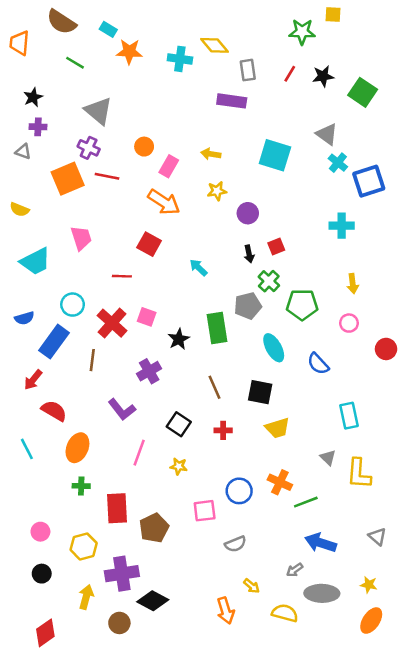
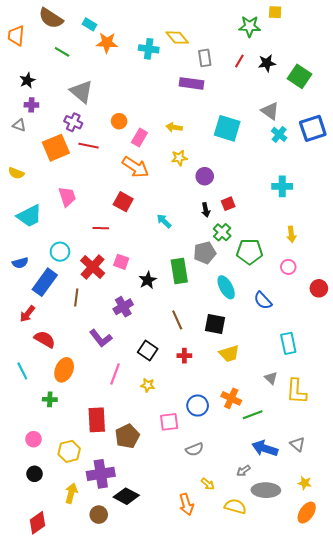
blue square: (369, 181) -> (313, 128), moved
green cross: (81, 486) -> (50, 399), moved
gray triangle: (377, 537) -> (297, 444), moved

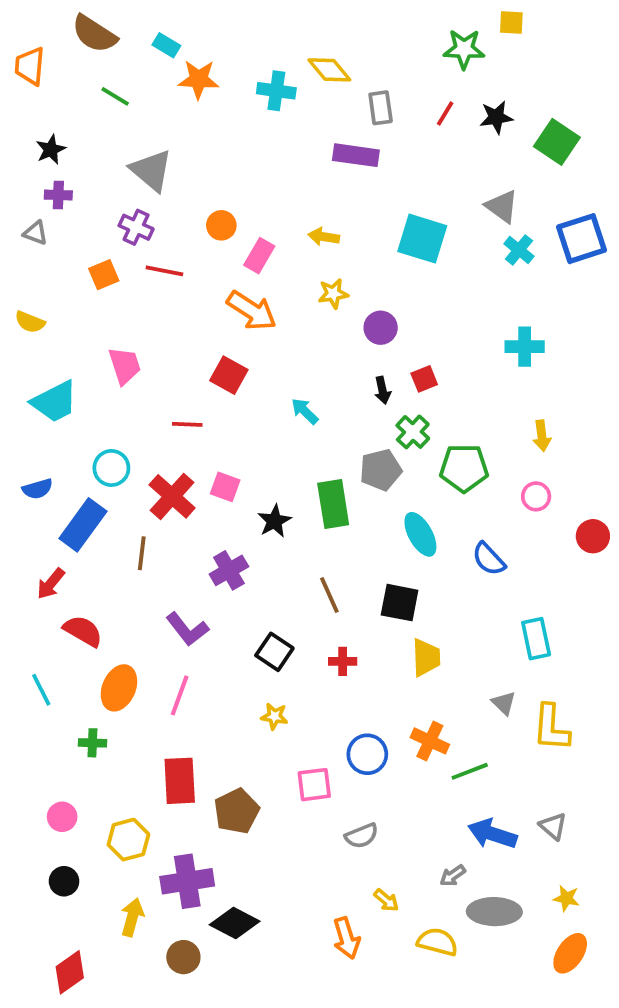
orange square: (56, 148) -> (104, 275), size x0.6
yellow trapezoid: (229, 354) -> (426, 658), turned -75
pink line: (115, 374) -> (180, 695), moved

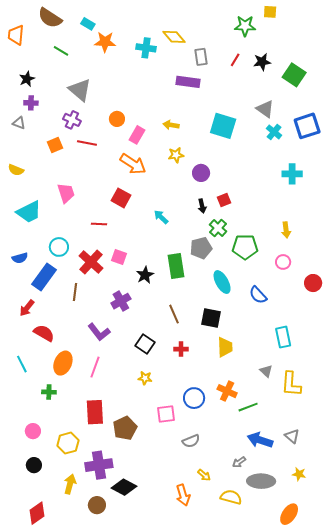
cyan cross: (525, 347) -> (292, 174), moved
orange ellipse: (570, 953) -> (289, 514), moved

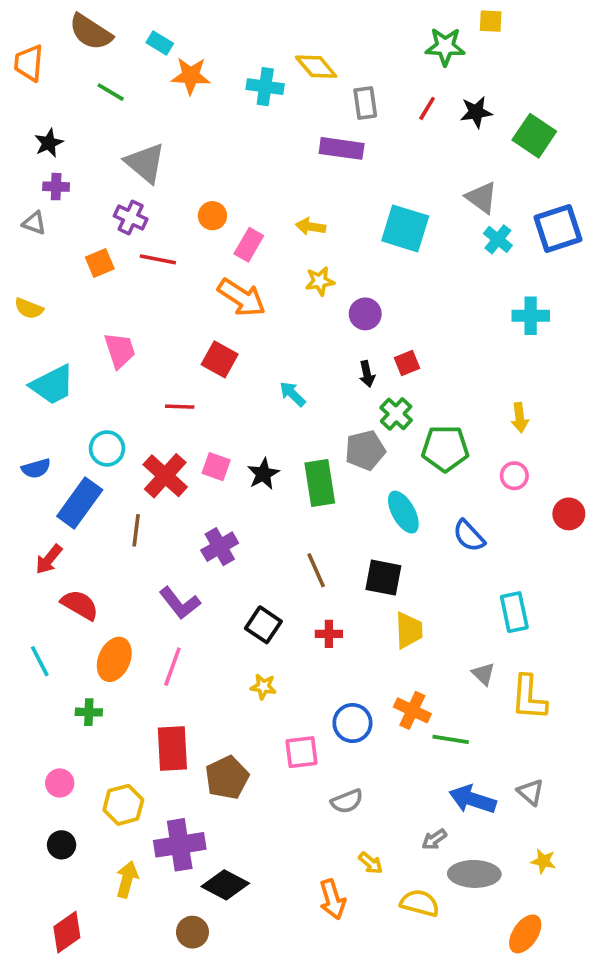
black star: (145, 275) -> (263, 474), moved
green line: (248, 407) -> (451, 739), turned 30
brown circle: (97, 505) -> (192, 932), moved

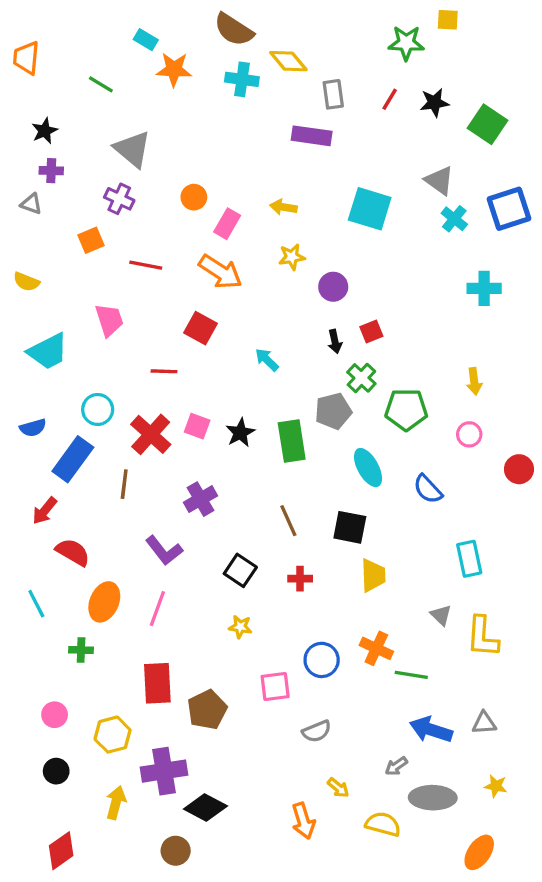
brown semicircle: (91, 32) -> (234, 30), moved
red line: (158, 259) -> (146, 265), moved
gray triangle: (531, 792) -> (484, 723), turned -45

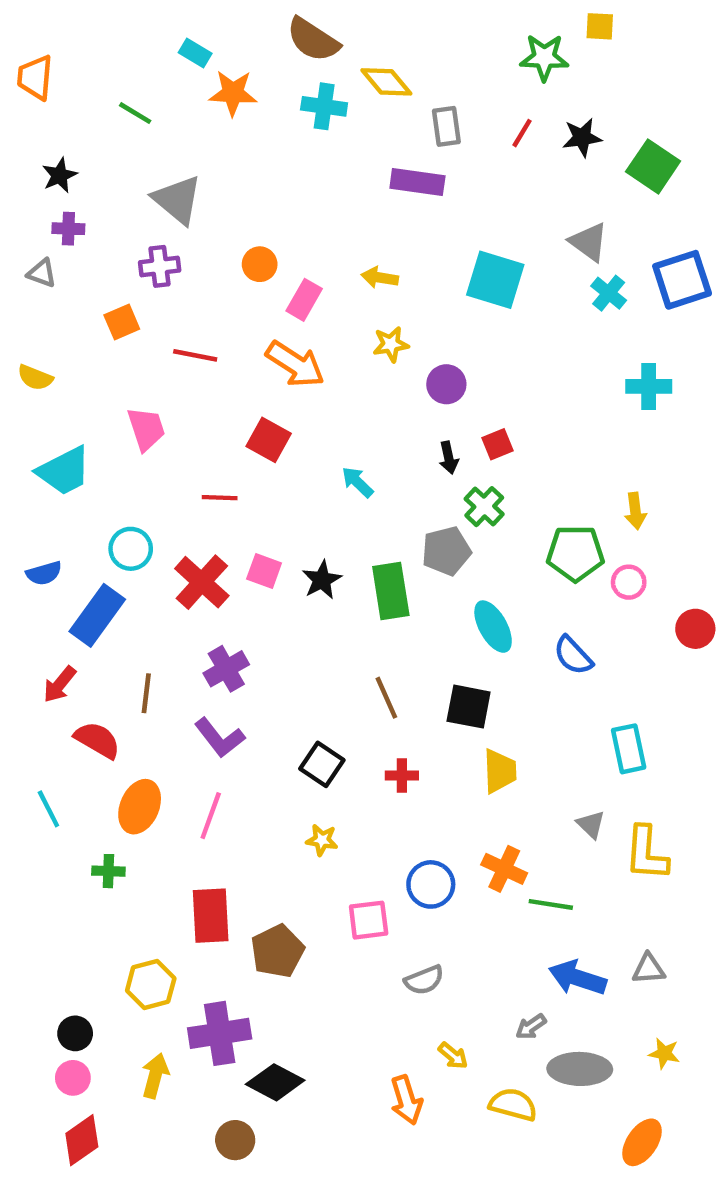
purple cross: (119, 199) -> (160, 266), turned -32
green pentagon: (406, 409) -> (575, 553), moved
brown line: (124, 484) -> (146, 693), moved
purple cross: (201, 499) -> (226, 669), moved
pink circle: (55, 715) -> (73, 1078), moved

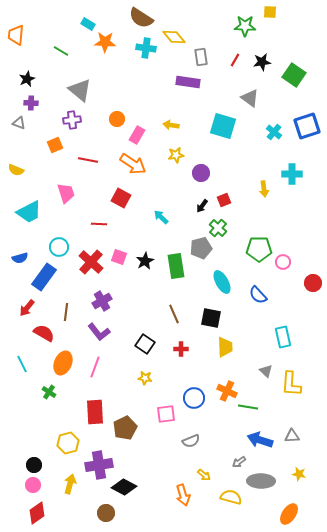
gray triangle: (589, 242) -> (250, 98), moved
black arrow: (449, 458) -> (202, 206), turned 48
yellow arrow: (635, 511) -> (264, 189), moved
green cross: (108, 871) -> (49, 392), turned 32

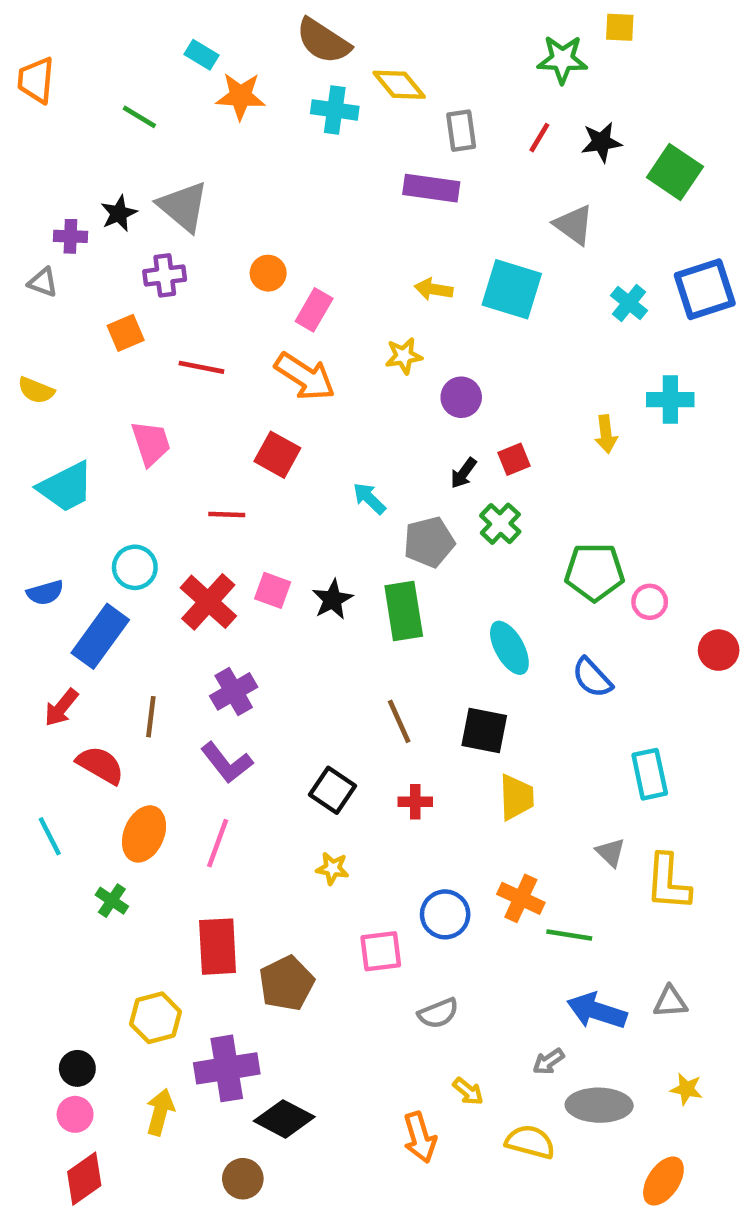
black star: (27, 79) -> (119, 213), moved
yellow arrow: (171, 125) -> (434, 289), moved
gray pentagon: (201, 248) -> (429, 542), moved

